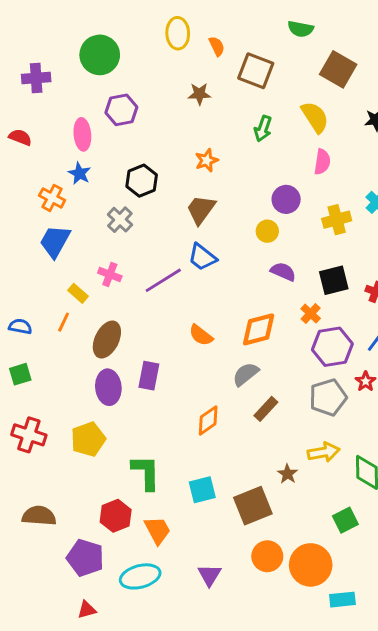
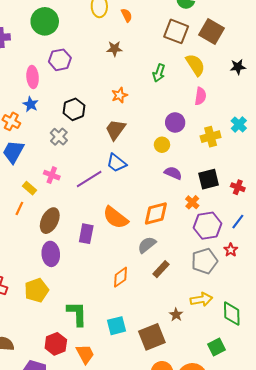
brown square: (256, 71) -> (176, 31), moved
orange semicircle: (201, 335) -> (115, 218), size x1.5
purple rectangle: (149, 376) -> (86, 234), moved

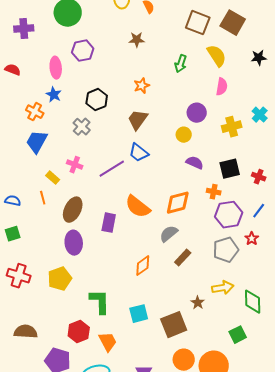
orange cross: (192, 202) -> (214, 192), turned -32
orange line: (19, 208) -> (43, 198), turned -40

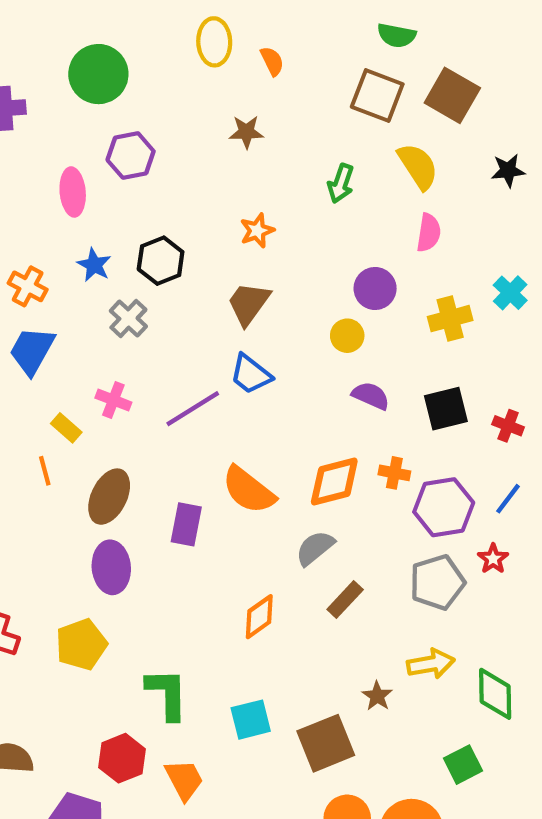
blue star: (54, 95) -> (94, 265), moved
orange cross: (214, 192) -> (394, 473), moved

